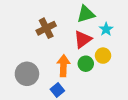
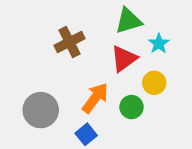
green circle: (86, 64) -> (131, 107), moved
orange arrow: (63, 66) -> (95, 98), turned 35

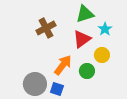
gray circle: (41, 110) -> (35, 84), moved
blue square: (86, 134) -> (57, 89), turned -32

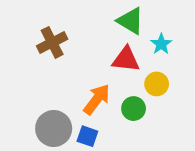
green triangle: (85, 14) -> (130, 21), turned 48
brown cross: (46, 28) -> (52, 42), moved
red triangle: (82, 39) -> (126, 59), turned 42

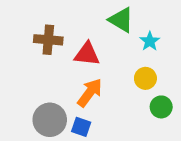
brown cross: (52, 42) -> (48, 40), turned 32
red triangle: (126, 59) -> (87, 54), moved
green circle: (134, 109) -> (161, 107), moved

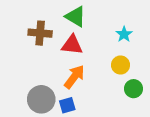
green triangle: (121, 20) -> (76, 16), moved
blue square: (81, 127) -> (67, 105), turned -35

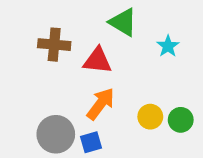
green triangle: (76, 16) -> (123, 22), moved
yellow circle: (121, 65) -> (150, 117), moved

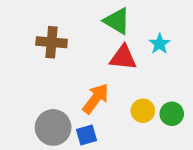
red triangle: (97, 61) -> (123, 58), moved

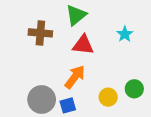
green triangle: (117, 21) -> (76, 15), moved, turned 50
red triangle: (123, 58) -> (83, 45), moved
yellow circle: (143, 111) -> (108, 97), moved

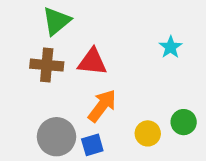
green triangle: (76, 15) -> (56, 21), moved
brown cross: (40, 33) -> (47, 65), moved
red triangle: (83, 45) -> (92, 62), moved

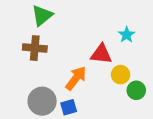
red triangle: (92, 62) -> (101, 54), moved
yellow circle: (148, 133) -> (121, 75), moved

